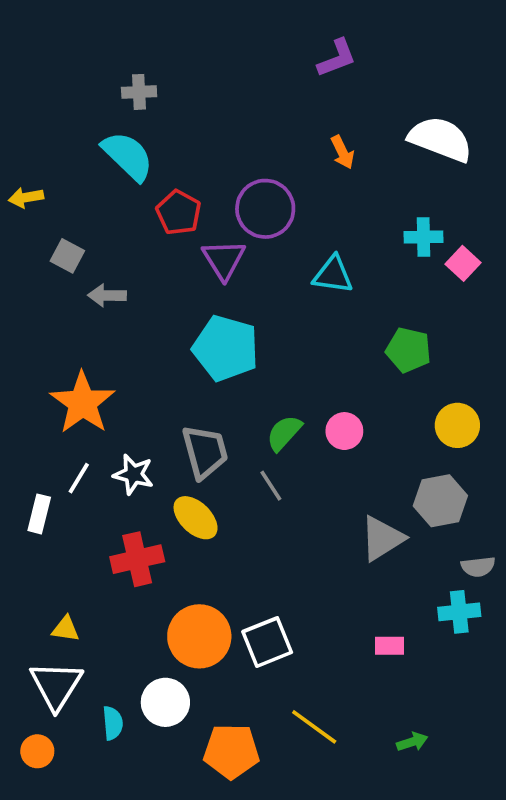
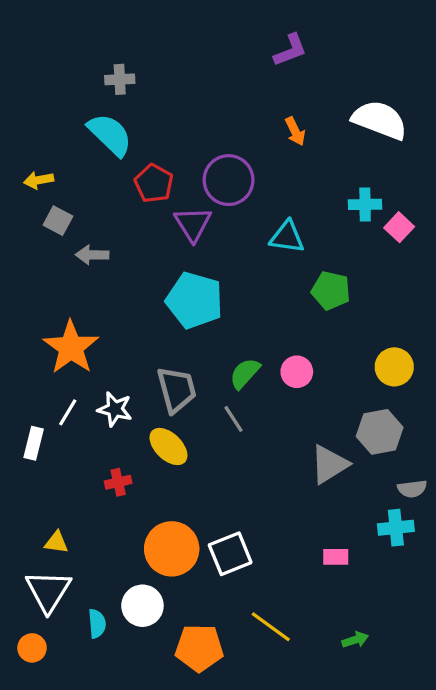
yellow arrow: (26, 197) -> (39, 180), moved
green pentagon: (408, 350) -> (331, 291), moved
red cross: (137, 559) -> (118, 482), size x0.6

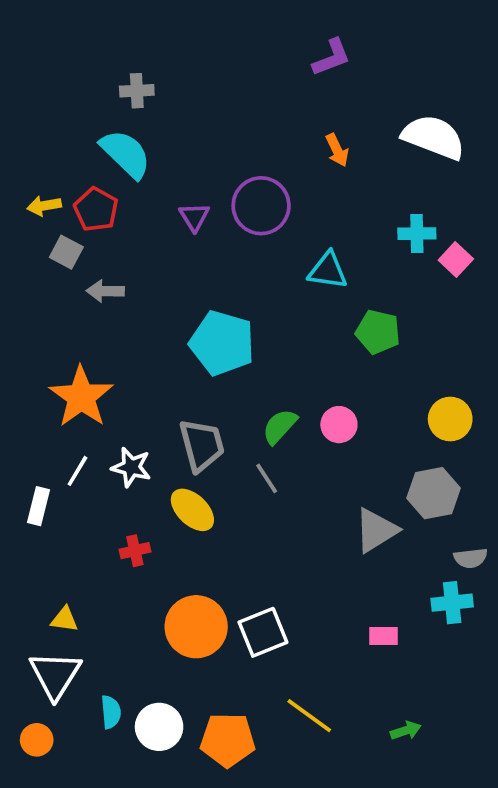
red pentagon: (154, 183) -> (96, 209), moved
purple triangle: (193, 224) -> (194, 217), moved, size x0.7
white circle: (142, 606) -> (159, 727), moved

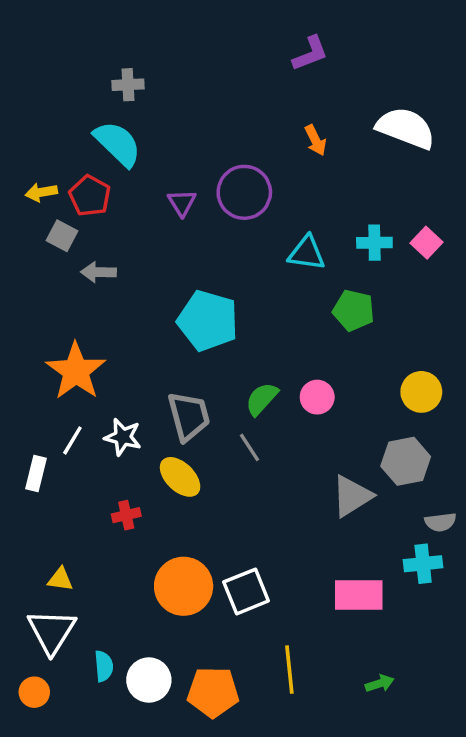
cyan cross: (417, 234) -> (374, 243), moved
pink rectangle: (383, 636) -> (359, 595), size x1.8
yellow line: (309, 716) -> (289, 670), turned 48

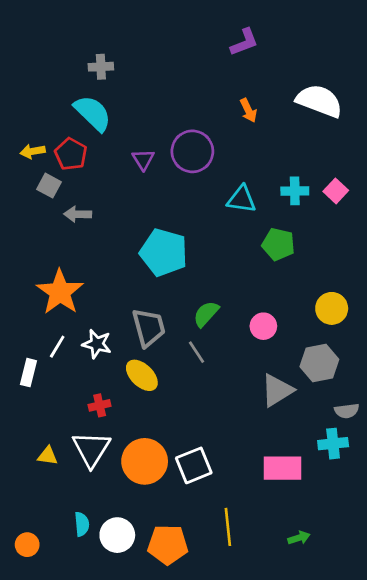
pink circle: (317, 397) -> (263, 326), moved
white triangle: (52, 631) -> (91, 449), moved

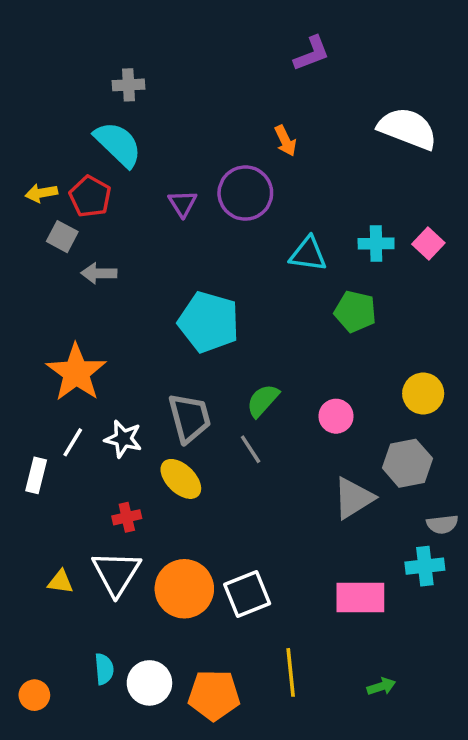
orange arrow: (248, 110) -> (285, 141), moved

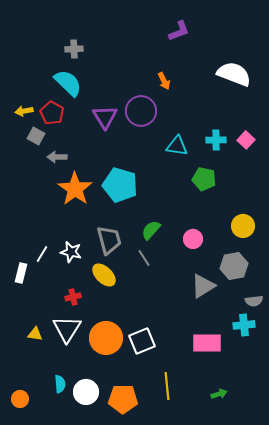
purple triangle: (183, 203) -> (105, 117), size x1.5
orange star: (76, 373) -> (75, 189), moved

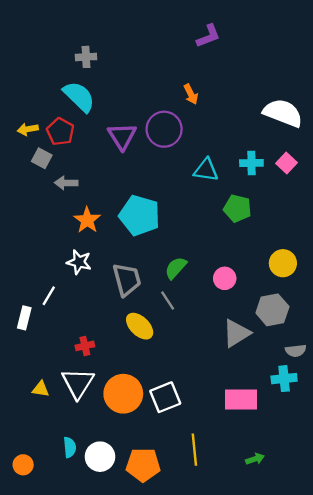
white semicircle: (234, 74) -> (283, 113), moved
orange star: (75, 189) -> (87, 220), size x0.7
white star: (71, 252) -> (79, 262), moved
yellow ellipse: (104, 275) -> (140, 326), moved

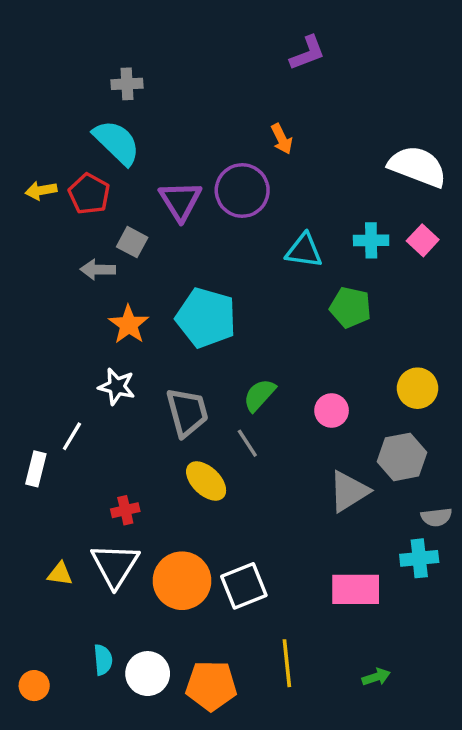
gray square: (42, 158) -> (132, 242), moved

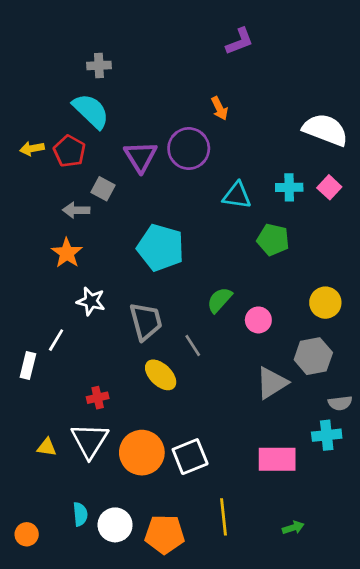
orange star: (129, 325) -> (67, 253), moved
green semicircle: (259, 395) -> (220, 300), moved

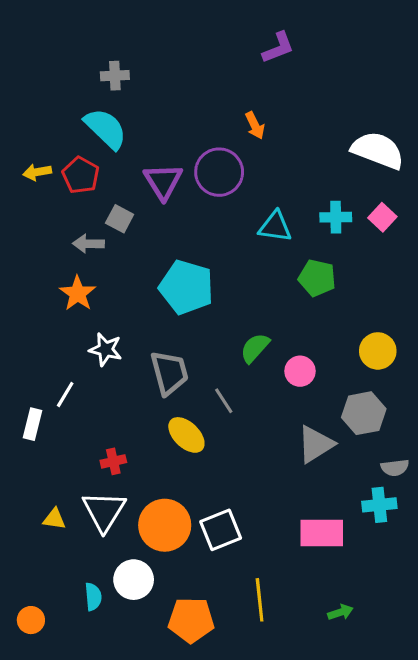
white circle: (115, 525) -> (134, 580), moved

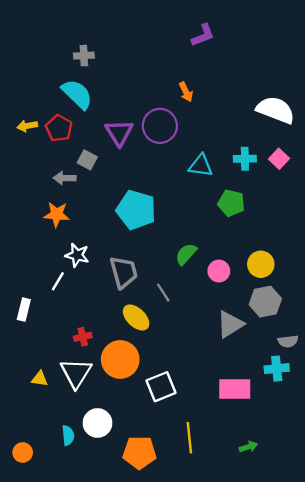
orange star: (78, 293) -> (57, 214), turned -30
yellow circle: (378, 351) -> (261, 264), moved
white line: (65, 395) -> (58, 281), moved
orange circle: (165, 525) -> (120, 359), moved

